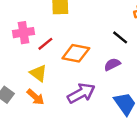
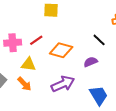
pink cross: (23, 33) -> (13, 43), moved
yellow triangle: (38, 73) -> (28, 64), turned -35

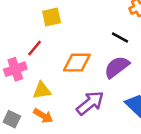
red line: (36, 40) -> (35, 48), moved
purple semicircle: (91, 62) -> (117, 67), size x1.5

